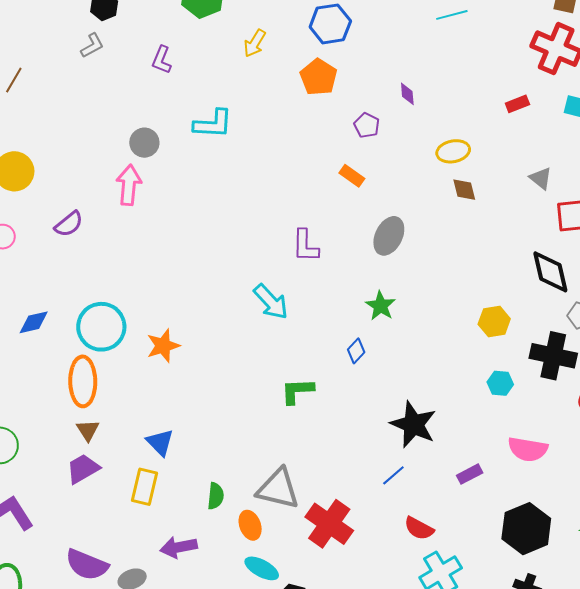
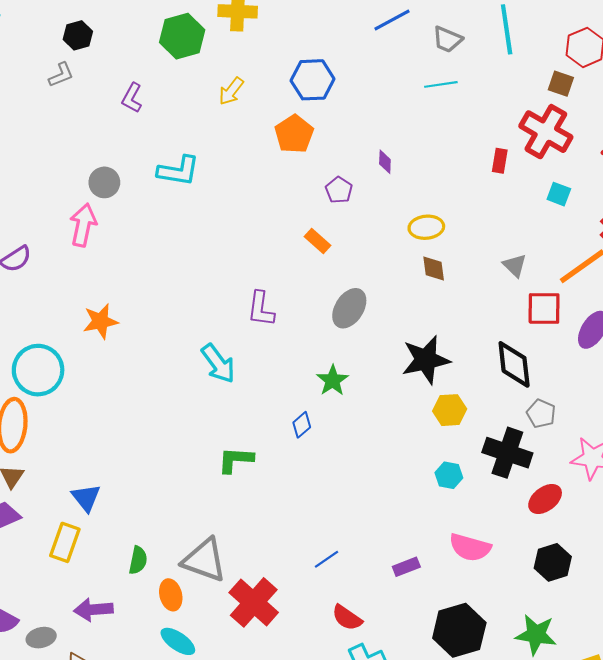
red rectangle: (517, 104) -> (500, 161), moved, turned -65
orange star: (163, 346) -> (100, 321), moved
black star: (413, 425) -> (426, 360), moved, turned 30

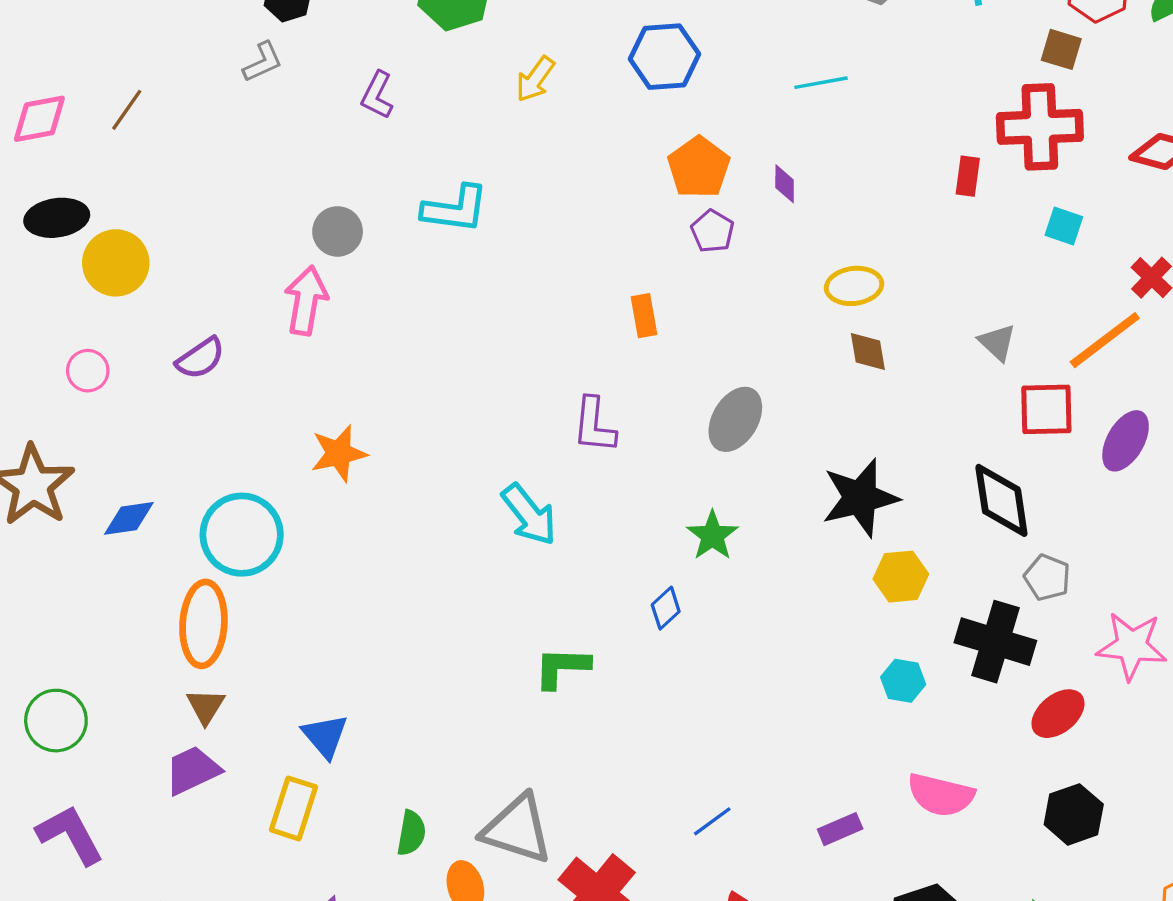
cyan line: (441, 84) -> (821, 83), moved
red cross: (546, 132) -> (1040, 127), turned -30
orange pentagon: (294, 134) -> (699, 167), moved
orange rectangle: (317, 241) -> (644, 316), moved, turned 40

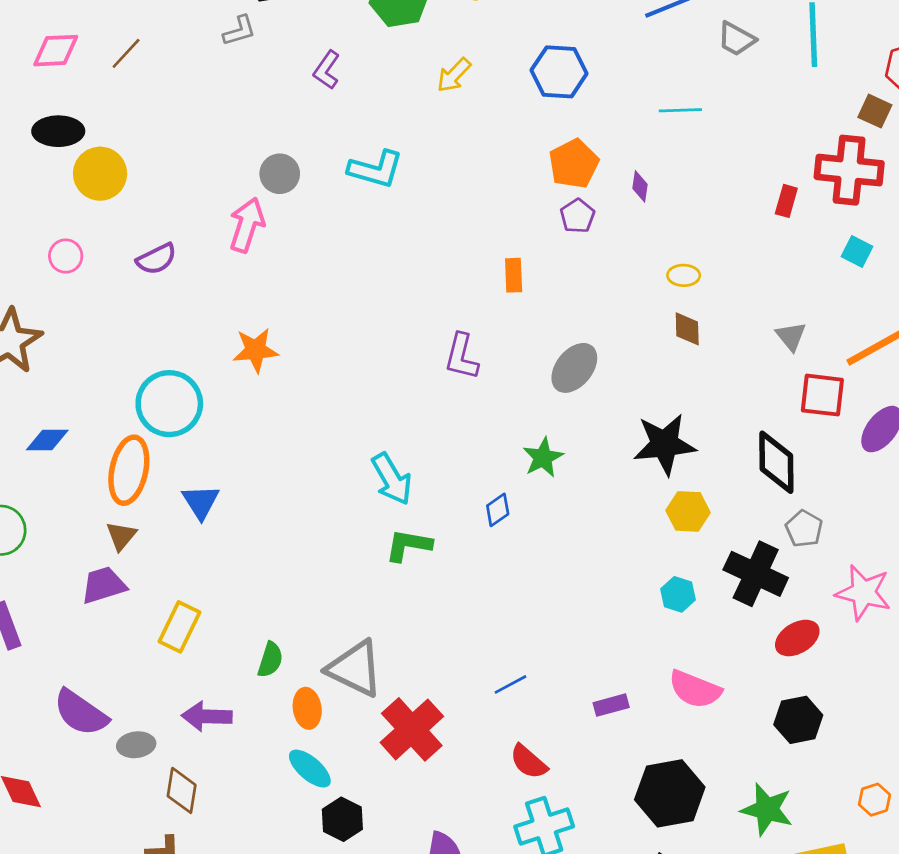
yellow ellipse: (854, 286) -> (684, 275), size x0.7
cyan arrow: (529, 515) -> (392, 479), moved
blue diamond: (129, 518) -> (47, 440), moved
blue triangle: (325, 736) -> (201, 502), moved

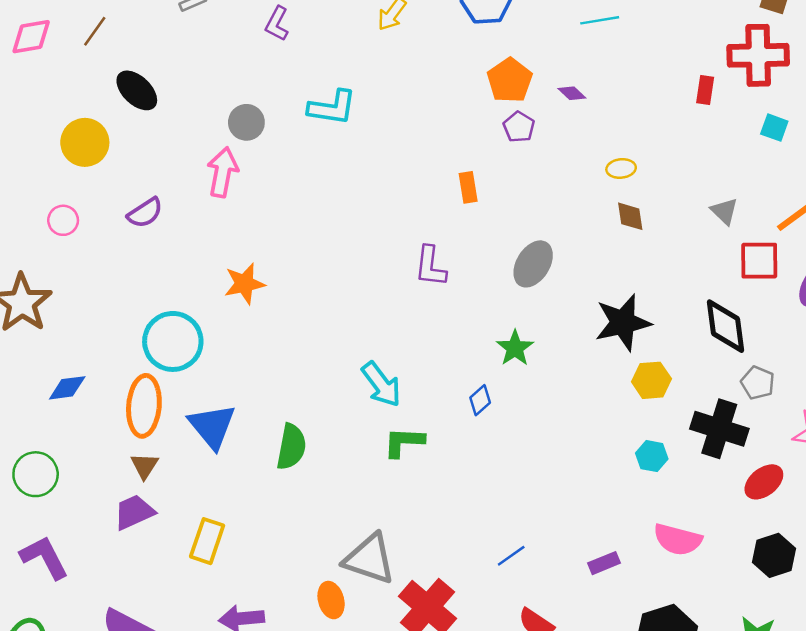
black ellipse: (58, 131) -> (137, 90), moved, turned 51
purple diamond: (640, 186) -> (572, 93), turned -48
blue triangle: (201, 502) -> (212, 426), size x1.4
green semicircle: (270, 660) -> (291, 447), moved, size x1.4

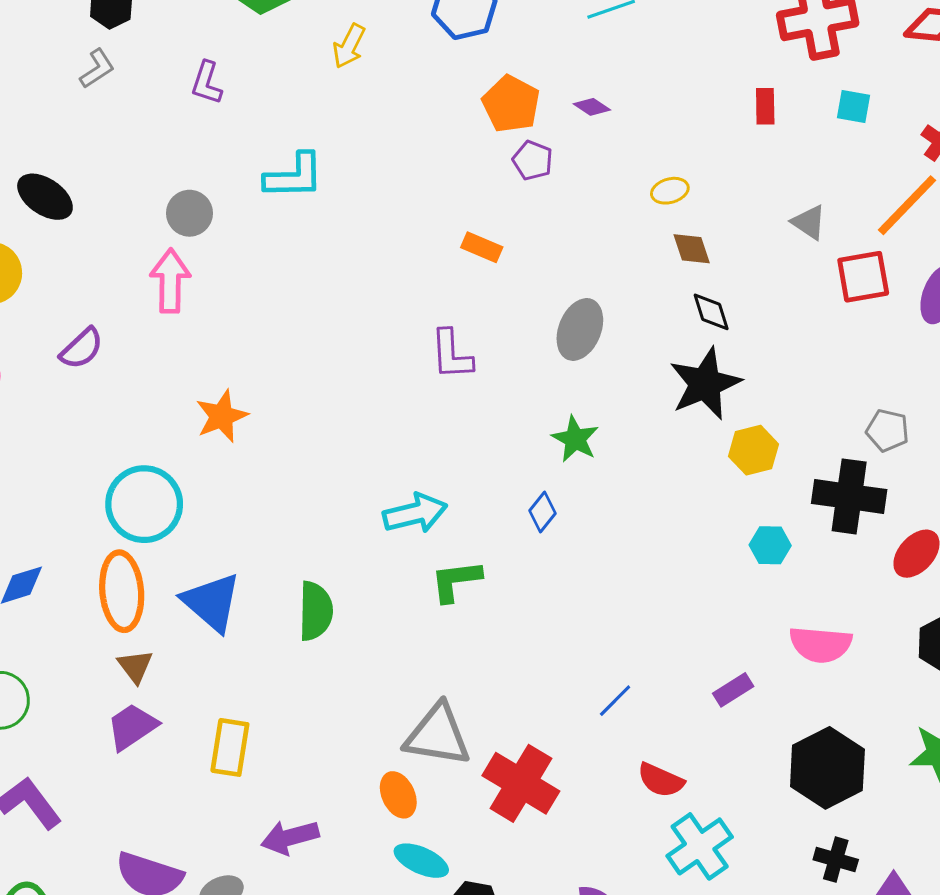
red rectangle: (705, 90) -> (765, 106), moved
orange rectangle: (468, 187) -> (482, 247), turned -48
black diamond: (725, 326) -> (711, 312), moved, size x0.6
cyan arrow: (381, 384) -> (415, 513), turned -57

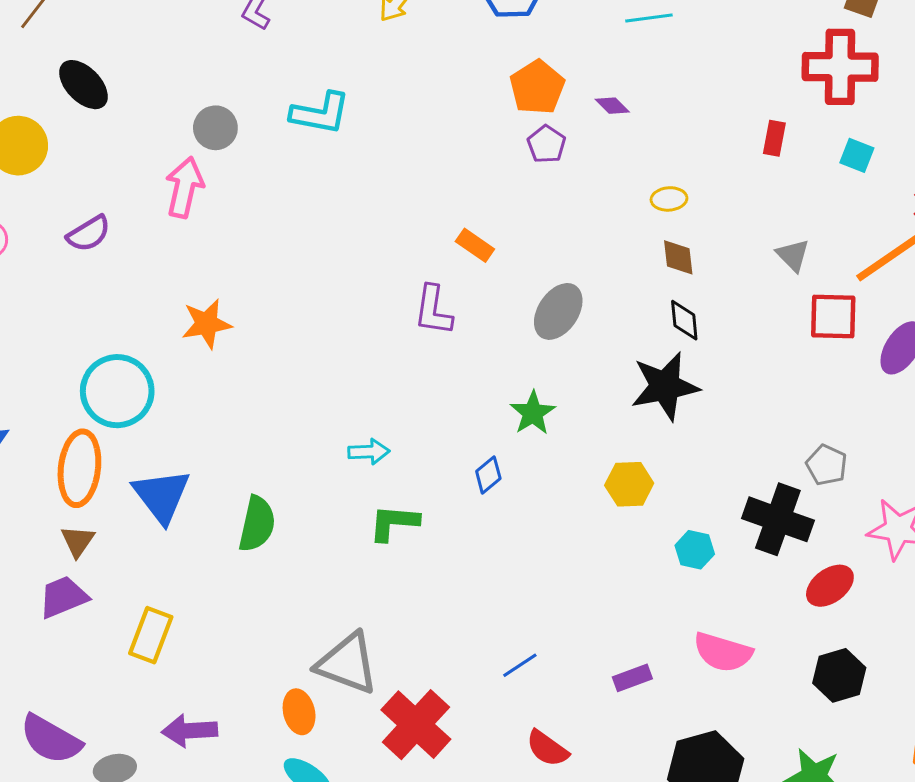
orange rectangle: (482, 247) -> (475, 245), moved
yellow hexagon: (753, 450) -> (629, 484), moved
cyan arrow: (415, 513) -> (369, 452), size x0.7

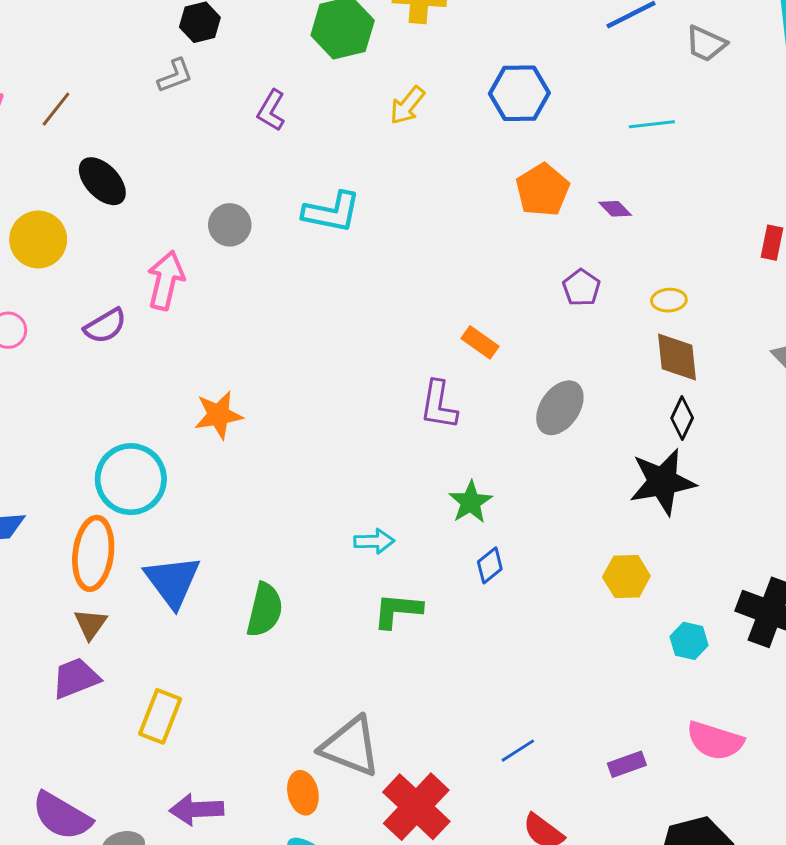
purple pentagon: (546, 144) -> (581, 288), moved
pink arrow: (184, 187) -> (166, 280), moved
brown diamond: (678, 257) -> (677, 357), size x1.4
black diamond: (684, 320) -> (682, 418), turned 30
green star: (533, 413) -> (470, 502), moved

